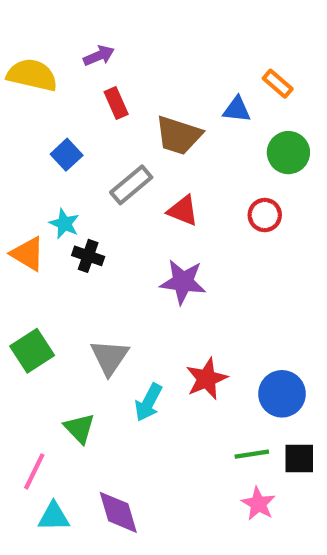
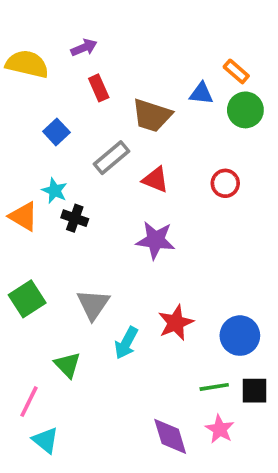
green circle: (288, 153) -> (245, 110), moved
purple diamond: (118, 512) -> (170, 436), moved
cyan triangle: (54, 517) -> (45, 440), turned 40

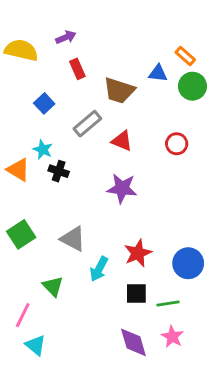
gray triangle: (93, 304) -> (73, 239), turned -36
black square: (255, 391) -> (136, 293), moved

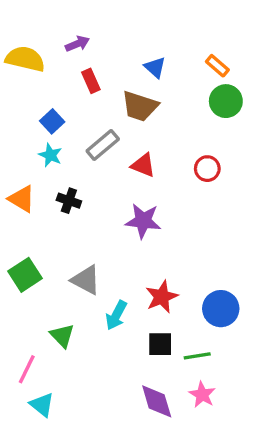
blue triangle: (158, 73) -> (155, 67), moved, turned 36
cyan star: (43, 150) -> (50, 155), moved

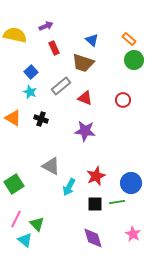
green square: (25, 275) -> (14, 184), moved
green triangle: (62, 336) -> (37, 224), moved
green line: (197, 356) -> (117, 202), moved
pink star: (202, 395) -> (133, 234), moved

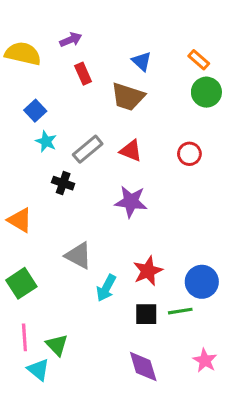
blue square: (31, 72) -> (35, 111), moved
gray rectangle: (61, 86) -> (88, 149), moved
orange triangle: (13, 118) -> (20, 220), moved
pink line: (16, 219) -> (24, 337), turned -30

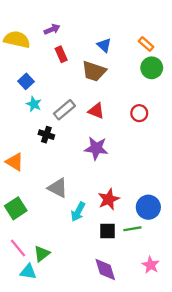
pink line: (24, 337) -> (18, 248), turned -36
green triangle: (57, 345) -> (42, 254), turned 36
cyan triangle: (38, 370) -> (28, 272), turned -30

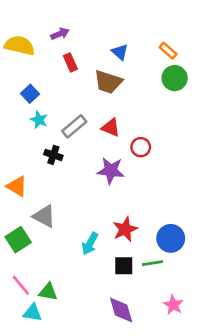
red circle: (139, 113) -> (141, 147), moved
gray triangle: (58, 188) -> (44, 216), moved
green triangle: (42, 254) -> (48, 292), turned 48

